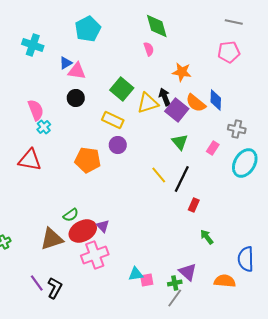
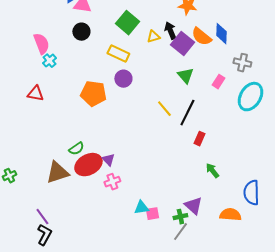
yellow triangle: (148, 103) -> (153, 37), size x0.6
red triangle: (30, 160) -> (35, 94), size x0.7
pink cross: (95, 255) -> (112, 182), moved, size x0.6
black L-shape: (55, 288) -> (44, 235), moved

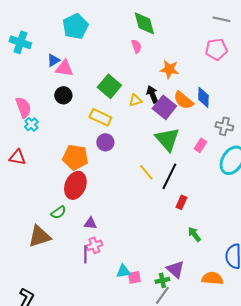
green triangle: (185, 76) -> (167, 139), size x1.5
purple triangle: (108, 160) -> (90, 223), turned -40
red ellipse: (88, 165) -> (75, 185), moved, turned -40
purple line: (42, 217) -> (85, 254), moved, turned 36

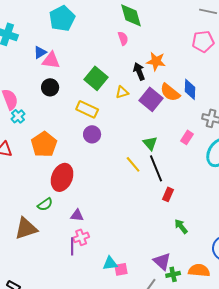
black arrow: (152, 94) -> (139, 71), moved
green triangle: (167, 139) -> (150, 143), moved, size x0.6
orange pentagon: (75, 157) -> (44, 144), moved, turned 30
black line: (169, 176) -> (156, 168), turned -48
green cross: (162, 280) -> (173, 274), moved

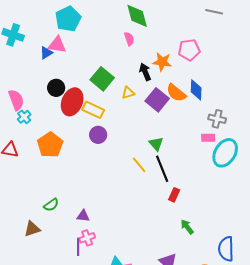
pink pentagon: (203, 41) -> (189, 50), moved
pink triangle: (51, 60) -> (57, 45), moved
pink rectangle: (187, 137) -> (208, 138), moved, turned 56
red ellipse: (62, 177) -> (72, 102), moved
brown triangle: (26, 228) -> (32, 229), size x0.7

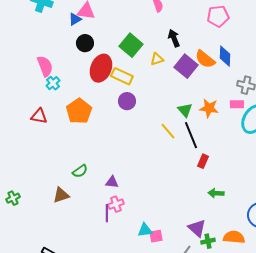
orange star: (162, 62) -> (209, 108), moved
black circle: (56, 88) -> (85, 43), moved
green arrow: (187, 227) -> (216, 193), turned -49

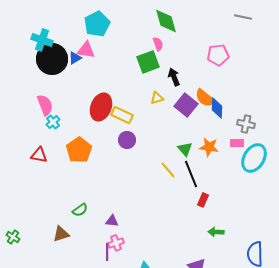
black circle: (85, 43) -> (52, 59), moved, size x1.8
green square: (131, 45) -> (148, 62), moved, turned 30
blue diamond: (225, 56) -> (217, 108), moved
green cross: (13, 198) -> (13, 237), turned -32

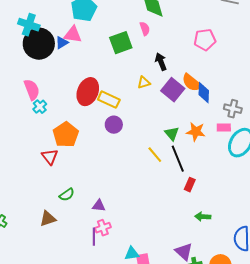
green square: (148, 62) -> (121, 43), moved
red triangle: (39, 155) -> (50, 157), moved, turned 42

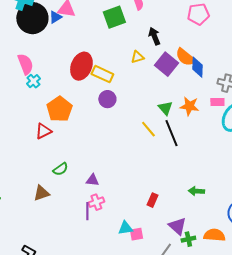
red triangle: (50, 157) -> (43, 131), turned 42
red rectangle: (190, 185) -> (152, 200), moved

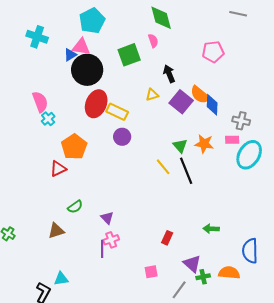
black circle: (32, 18) -> (87, 70), moved
purple triangle: (92, 180) -> (107, 218), turned 40
cyan triangle: (125, 228) -> (61, 279), moved

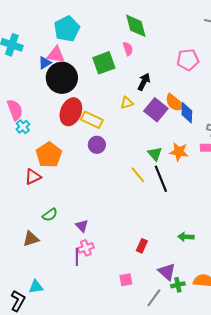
black arrow: (169, 74) -> (144, 82), turned 48

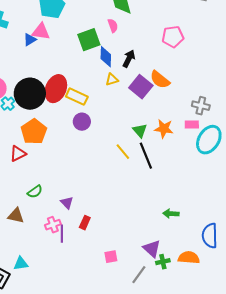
black circle: (62, 78) -> (30, 94), moved
blue diamond: (187, 113) -> (106, 57), moved
brown triangle: (31, 239) -> (16, 216), turned 30
red rectangle: (142, 246) -> (85, 223), moved
pink cross: (86, 248) -> (53, 225), moved

